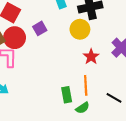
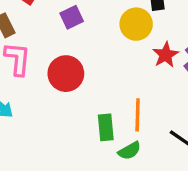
red circle: (15, 38) -> (66, 74), moved
red star: (91, 57) -> (166, 55), moved

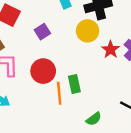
orange line: (138, 115) -> (59, 93), moved
green rectangle: (106, 127) -> (74, 84), moved

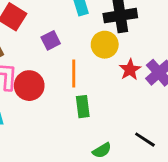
red circle: (43, 71) -> (29, 86), moved
orange line: (59, 93) -> (74, 73), moved

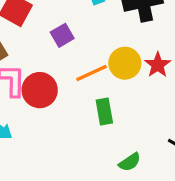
yellow circle: (105, 45) -> (125, 63), moved
orange line: (74, 73) -> (91, 73), turned 68

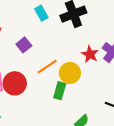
yellow circle: (125, 63) -> (70, 73), moved
green rectangle: (104, 111) -> (60, 91), turned 35

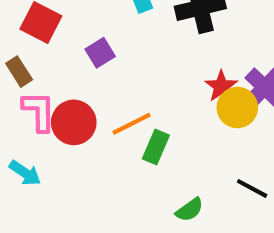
orange line: (47, 67) -> (132, 124), moved
yellow circle: (70, 73) -> (237, 108), moved

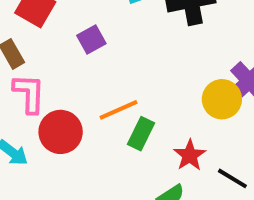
red star: (221, 86) -> (190, 155), moved
red circle: (74, 122) -> (61, 132), moved

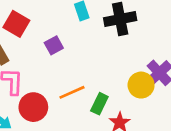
green rectangle: (141, 134) -> (99, 104), moved

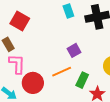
purple square: (54, 45) -> (74, 50), moved

